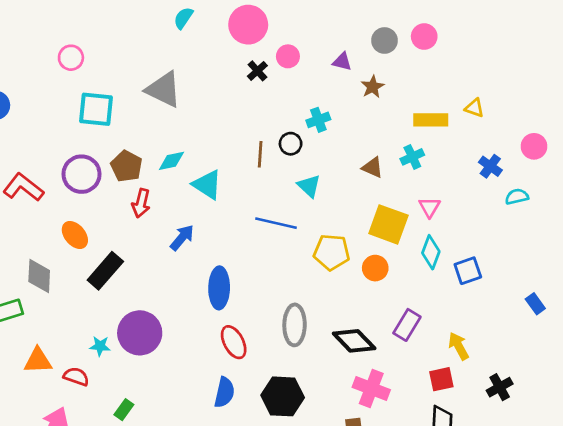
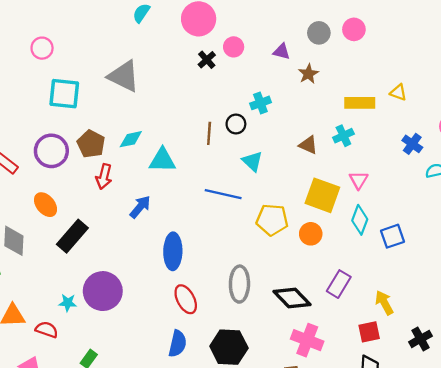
cyan triangle: (207, 185) -> (162, 160), turned -32

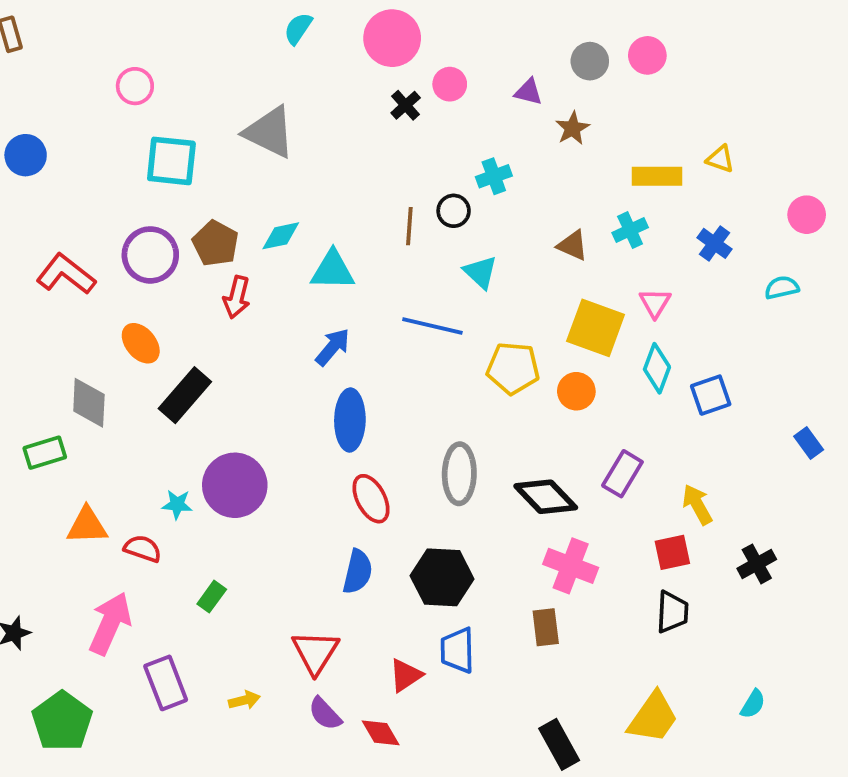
blue cross: (412, 144) -> (715, 243), moved
blue arrow: (140, 207) -> (333, 347), moved

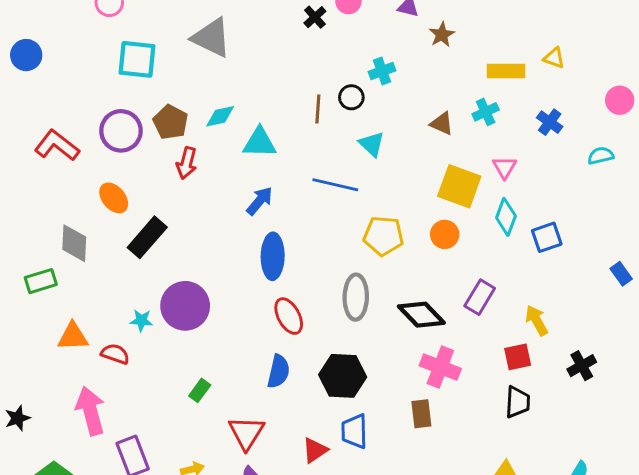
yellow pentagon: (513, 368) -> (383, 236), moved
green rectangle: (212, 597) -> (200, 390), moved
pink arrow: (110, 623) -> (90, 411), turned -39

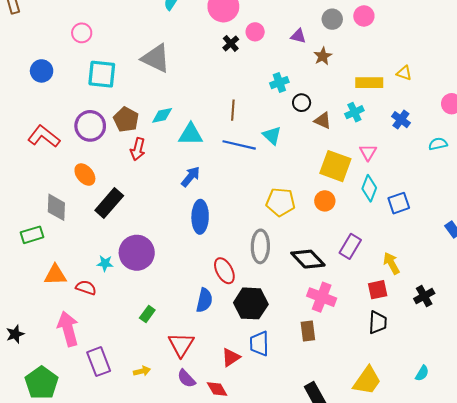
blue circle: (26, 55) -> (42, 71), moved
black circle: (351, 97) -> (302, 103), moved
blue line: (335, 185) -> (239, 145), moved
red ellipse: (289, 316) -> (224, 271), moved

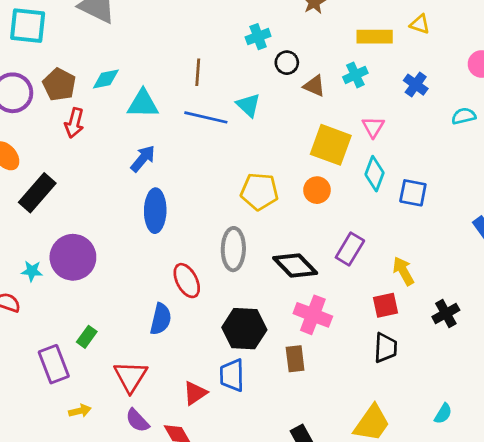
blue square: (399, 203) -> (413, 193), turned 30
black hexagon: (251, 303) -> (244, 329), moved
purple rectangle: (99, 362) -> (54, 364), moved

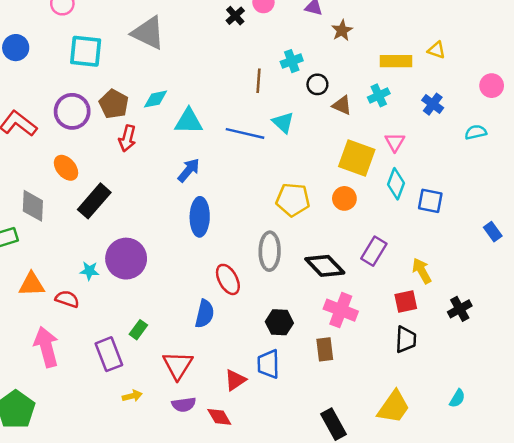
brown line: (198, 72) -> (259, 81), moved
black hexagon: (244, 329) -> (279, 322), size x0.7
purple semicircle: (137, 420) -> (184, 405), turned -55

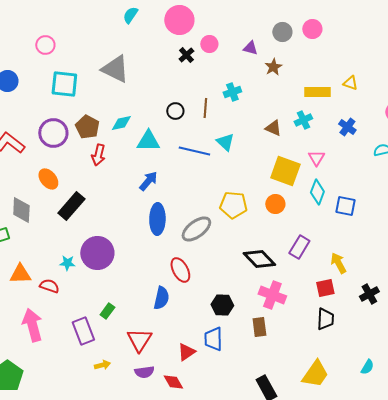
black circle: (317, 84) -> (175, 111), moved
gray ellipse: (270, 251) -> (196, 229), moved, turned 52

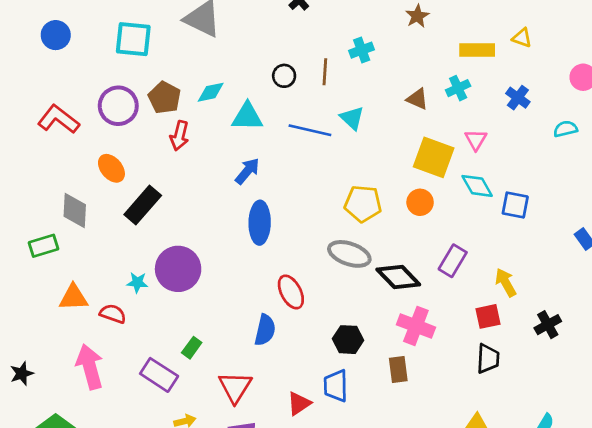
cyan diamond: (317, 192) -> (477, 186), turned -50
gray ellipse: (196, 229) -> (349, 254), moved, turned 56
purple rectangle: (83, 331) -> (159, 375), turned -36

